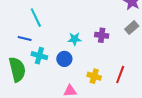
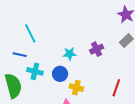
purple cross: (102, 35) -> (97, 49), turned -32
yellow cross: (94, 76) -> (76, 88), moved

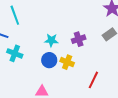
blue circle: (60, 74) -> (49, 60), moved
yellow cross: (76, 88) -> (67, 62), moved

